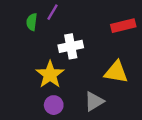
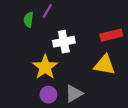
red rectangle: (123, 26) -> (111, 35), moved
gray triangle: (94, 101) -> (74, 94), moved

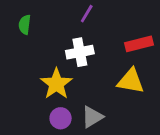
purple line: (47, 11) -> (87, 14), moved
green semicircle: (29, 20) -> (25, 25), moved

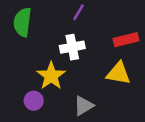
green semicircle: (25, 25) -> (22, 22), size x1.6
purple circle: (61, 118) -> (34, 101), moved

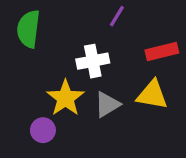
purple line: (79, 12) -> (117, 16), moved
gray triangle: (84, 106) -> (107, 104), moved

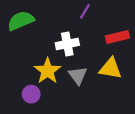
green semicircle: (28, 29) -> (21, 21), turned 60
gray triangle: (107, 104) -> (78, 75), turned -36

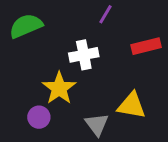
yellow triangle: (110, 68) -> (132, 106), moved
gray triangle: (78, 75) -> (97, 124), moved

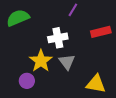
yellow triangle: (132, 106) -> (96, 84), moved
gray triangle: (97, 124) -> (67, 62), moved

